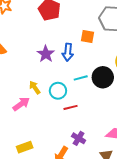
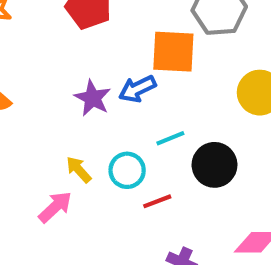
orange square: (87, 37) -> (173, 52), size x1.6
blue arrow: (68, 52) -> (137, 89), turned 66
black circle: (103, 77) -> (215, 165), moved

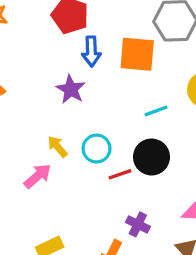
blue arrow: (137, 89) -> (91, 51), moved, turned -68
cyan line: (170, 138) -> (156, 111), moved
black circle: (215, 165) -> (151, 157), moved

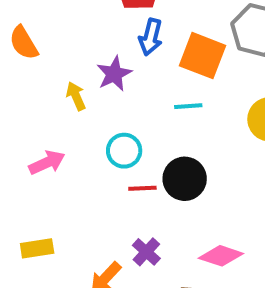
cyan line: (156, 111) -> (188, 106), moved
yellow arrow: (58, 147) -> (76, 96), moved

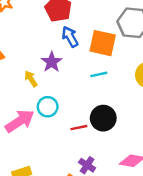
blue arrow: (151, 37) -> (70, 37), turned 145
cyan circle: (124, 151) -> (48, 107), moved
pink arrow: (47, 163) -> (20, 121), size x1.4

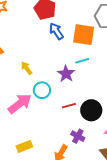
purple star: (52, 62) -> (66, 74), moved
black circle: (103, 118) -> (91, 110), moved

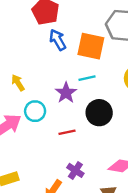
black circle: (91, 110) -> (99, 113), moved

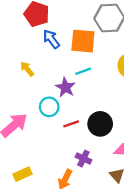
yellow arrow: (18, 83) -> (27, 69), moved
cyan circle: (35, 111) -> (49, 107), moved
black circle: (99, 113) -> (100, 124), moved

